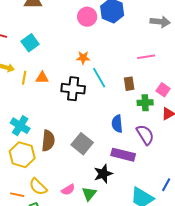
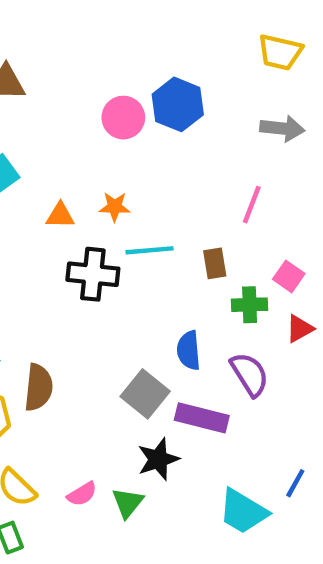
pink line: (146, 57) -> (252, 205), turned -60
orange triangle: (42, 78) -> (60, 215), moved
cyan line: (99, 78) -> (149, 250), turned -65
gray square: (82, 144) -> (145, 394), moved

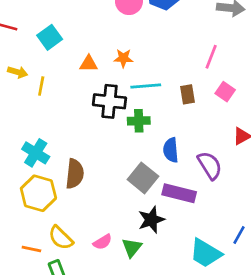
pink square: (289, 276) -> (225, 92), moved
green cross: (250, 305) -> (139, 121), moved

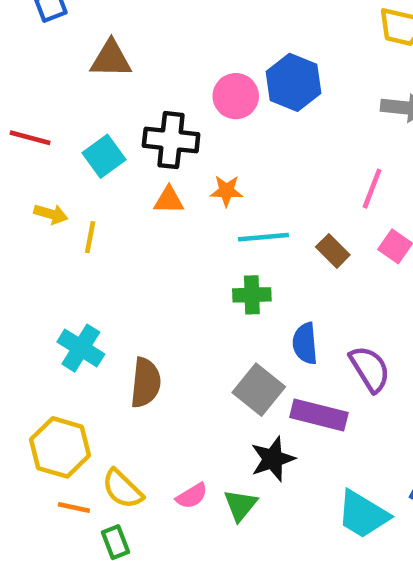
brown rectangle: (187, 94) -> (333, 251), turned -36
black cross: (109, 101) -> (171, 140), moved
yellow hexagon: (38, 193) -> (60, 447), moved

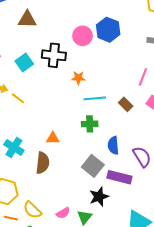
orange triangle: (169, 200) -> (53, 138), moved
yellow line: (90, 237) -> (18, 98), turned -64

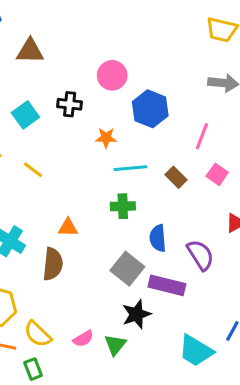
blue hexagon: (108, 30) -> (150, 109), moved
black cross: (54, 55) -> (70, 104), size x0.7
yellow line: (18, 98) -> (33, 170), moved

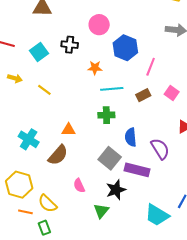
pink line: (202, 136) -> (151, 67), moved
brown rectangle: (176, 177) -> (143, 95), turned -72
brown semicircle: (53, 264) -> (58, 155), turned 35
pink semicircle: (83, 339) -> (79, 186), moved, turned 96

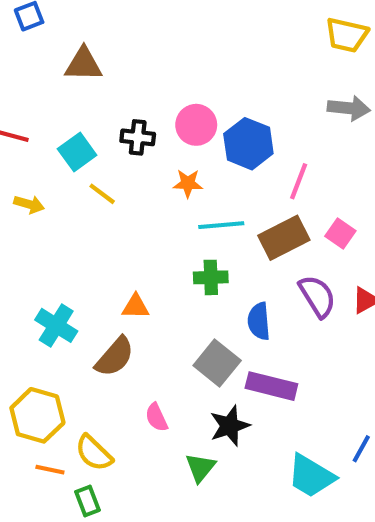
pink circle: (99, 25) -> (196, 125), moved
yellow line: (44, 90) -> (102, 194), moved
brown rectangle: (143, 95) -> (284, 238), size x1.6
purple semicircle: (160, 149) -> (317, 296), moved

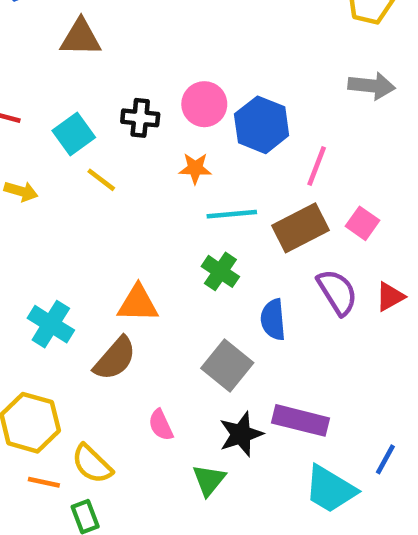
green cross: (211, 277) -> (220, 271), turned 36
orange triangle: (136, 307) -> (138, 304), size x1.4
purple rectangle: (271, 386) -> (301, 420), moved

